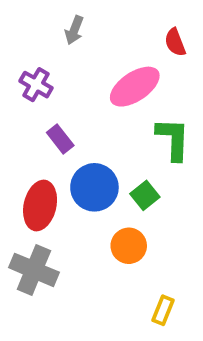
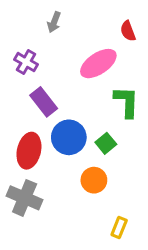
purple rectangle: (60, 139) -> (44, 102), size x1.4

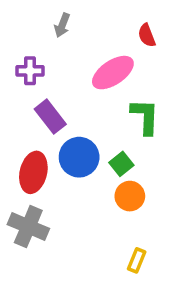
purple cross: (26, 62) -> (30, 71), turned -30
orange circle: (94, 180) -> (130, 196), moved

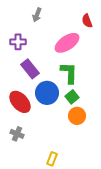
green L-shape: (145, 117) -> (69, 73), moved
red ellipse: (33, 172) -> (20, 102), turned -55
gray cross: (28, 227) -> (17, 134), size x0.6
yellow rectangle: (137, 260) -> (52, 159), moved

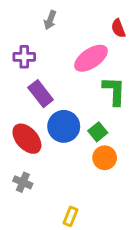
green L-shape: (69, 73) -> (114, 91), moved

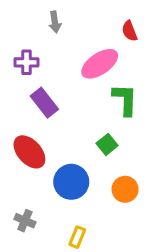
gray arrow: (50, 20) -> (55, 22), turned -30
blue circle: (64, 126) -> (71, 182), moved
orange circle: (105, 158) -> (125, 189), moved
gray cross: (23, 182) -> (25, 221), moved

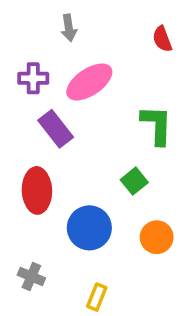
pink ellipse: (100, 64) -> (89, 82), moved
red ellipse: (29, 152) -> (37, 190), turned 40

